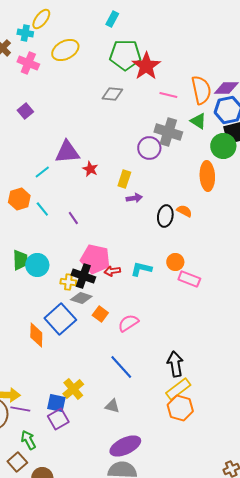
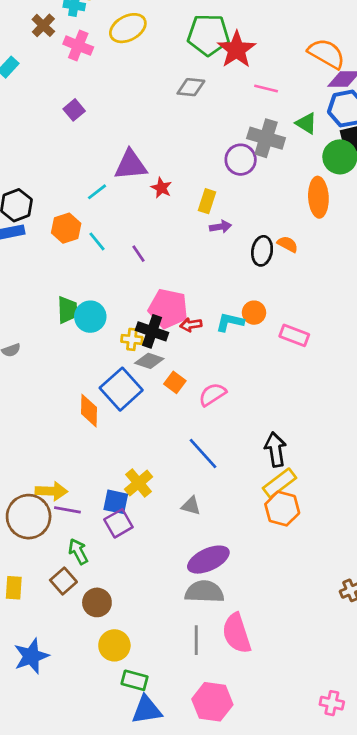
orange semicircle: (201, 90) -> (326, 54), moved, turned -48
orange circle: (175, 262) -> (254, 313), moved

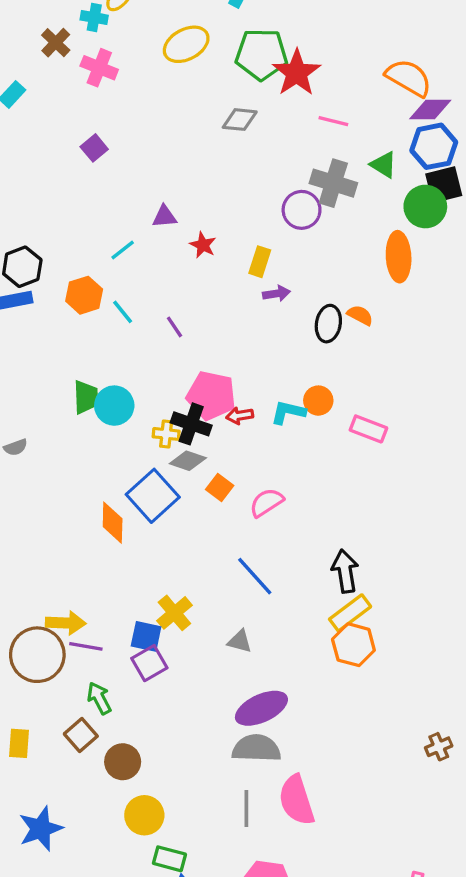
yellow ellipse: (128, 28) -> (186, 44), moved
purple triangle: (131, 165) -> (164, 217), size x0.6

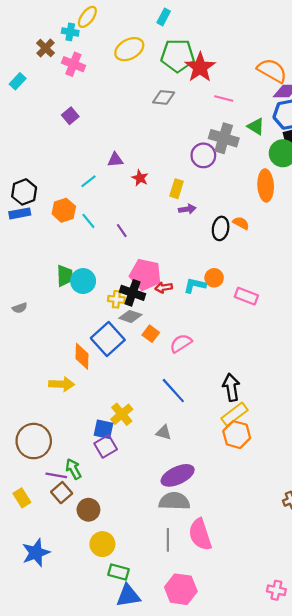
yellow arrow: (66, 623) -> (62, 384), moved
purple line: (86, 646) -> (56, 475), moved
yellow rectangle: (19, 743) -> (22, 498), turned -36

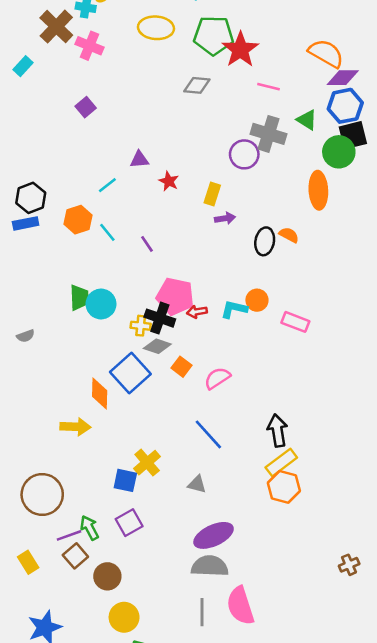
brown cross: (46, 48) -> (56, 27), size x1.5
yellow ellipse: (129, 49) -> (156, 28), turned 32
purple square: (106, 446) -> (129, 523), moved
purple line: (56, 475) -> (69, 535), turned -30

